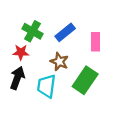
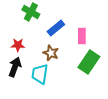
green cross: (32, 31) -> (31, 12), moved
green rectangle: (85, 80) -> (89, 62), moved

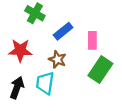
red star: (18, 45) -> (20, 50), size x1.5
black arrow: (15, 67) -> (17, 88), moved

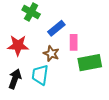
pink rectangle: (92, 40) -> (74, 42), moved
green rectangle: (100, 70) -> (90, 63), turned 45

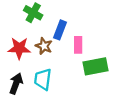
blue rectangle: (56, 28) -> (60, 30), turned -30
brown star: (51, 54) -> (44, 46), moved

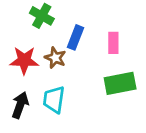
pink rectangle: (78, 45) -> (113, 43), moved

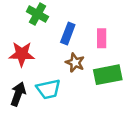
brown star: (55, 58) -> (75, 63), moved
cyan trapezoid: (54, 100) -> (48, 89), turned -110

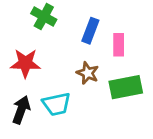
blue rectangle: (68, 33) -> (90, 31), moved

